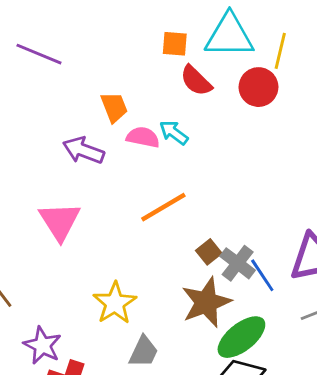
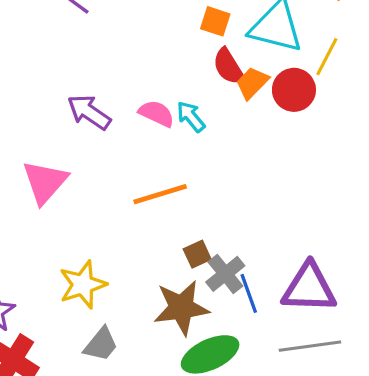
orange trapezoid: (114, 107) -> (252, 83), moved, turned -128

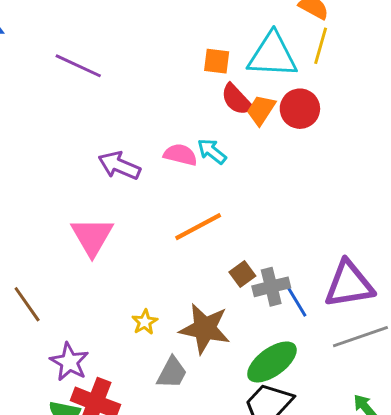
yellow line: (327, 57) -> (321, 46), moved
gray cross: (225, 274) -> (271, 287), turned 36
yellow star: (83, 285) -> (145, 322), size x0.6
brown star: (181, 308) -> (205, 329), moved, turned 30

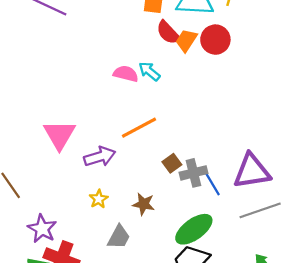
purple arrow: (119, 166) -> (100, 157), moved, turned 140
brown star: (205, 329) -> (144, 204), size x0.6

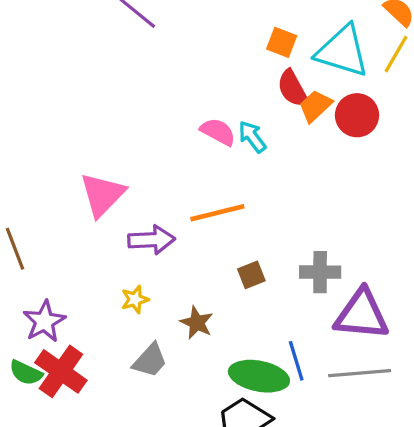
gray cross: (193, 173) -> (320, 272), moved
blue line: (212, 183) -> (296, 361), moved
green ellipse: (194, 229) -> (259, 376), turned 33

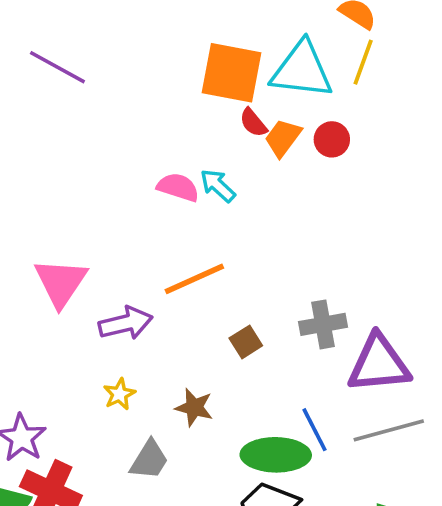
orange square: (282, 42) -> (231, 73), size x1.8
red semicircle: (292, 88) -> (253, 123), size x0.7
red circle: (357, 115) -> (332, 139), size x0.7

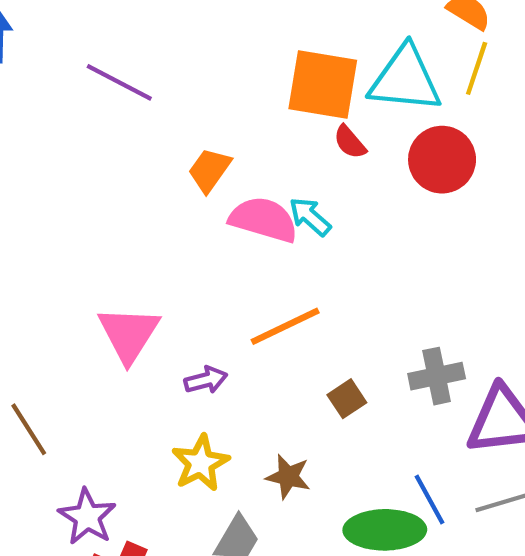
orange trapezoid: (283, 138) -> (210, 170), moved
red circle: (332, 139) -> (442, 160), size x1.6
pink semicircle: (178, 187) -> (264, 220), size x1.4
purple arrow: (126, 323) -> (206, 380), size x0.7
yellow star: (119, 394) -> (200, 463), size x1.5

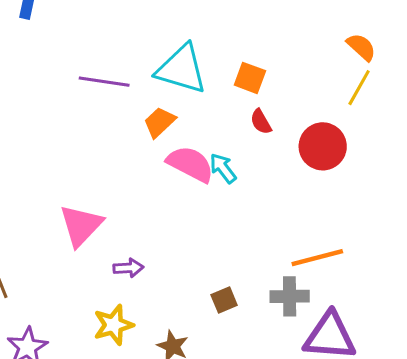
cyan triangle: (405, 79) -> (181, 69), moved
purple line: (119, 82) -> (104, 82), moved, turned -30
orange square: (323, 84) -> (250, 78), size x0.6
orange line: (285, 326) -> (317, 258), moved

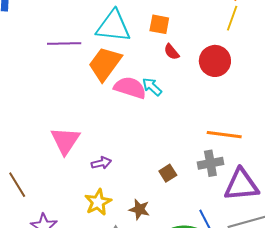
orange trapezoid: (159, 122) -> (105, 64), size x1.6
orange line: (317, 258) -> (224, 135), turned 32

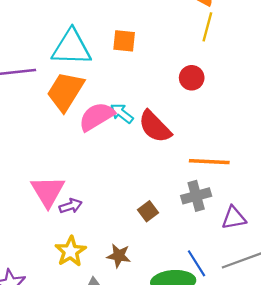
red semicircle: (172, 52) -> (155, 127), moved, size x1.8
red circle: (215, 61) -> (192, 78), size x0.7
pink semicircle: (130, 88) -> (97, 117), turned -44
pink triangle: (65, 141) -> (48, 191), moved
purple triangle: (241, 185) -> (234, 218), size x0.6

